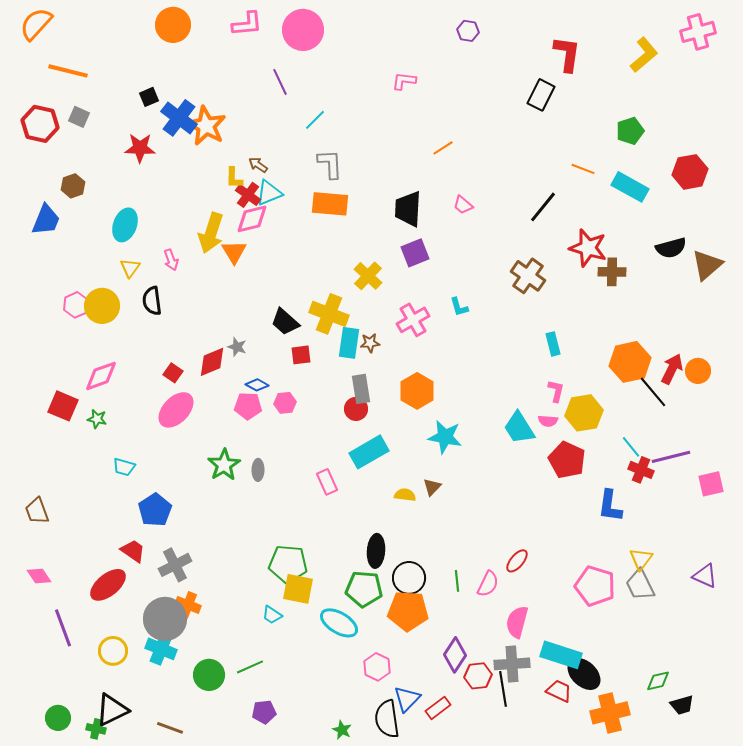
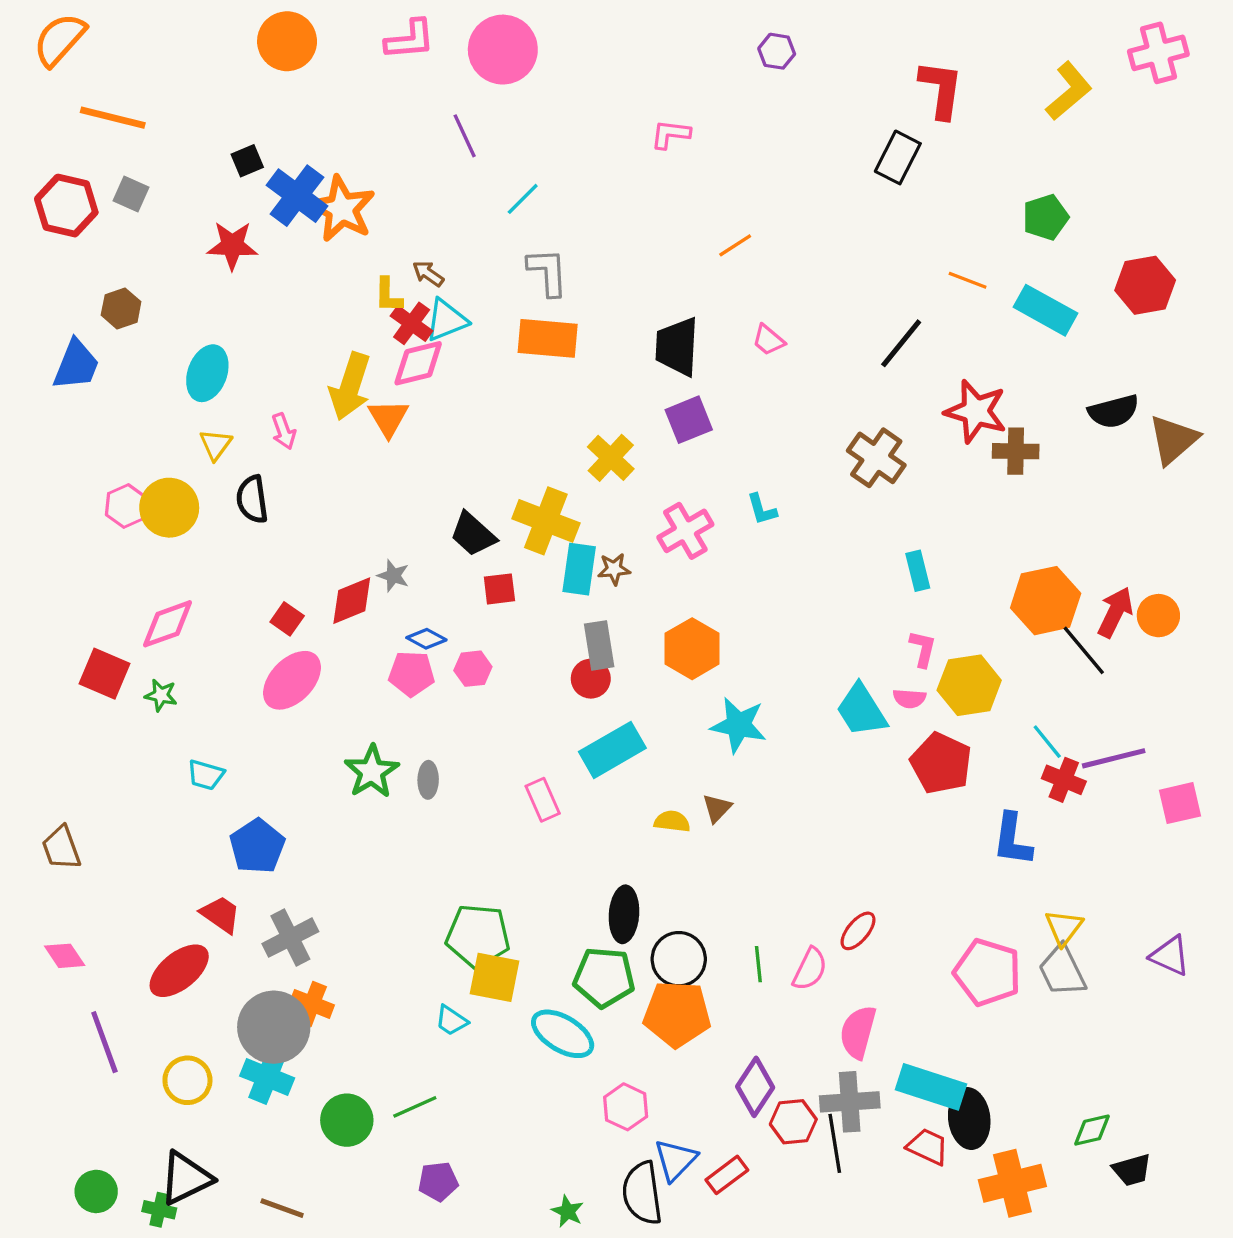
black ellipse: (584, 674) -> (969, 1118), turned 40

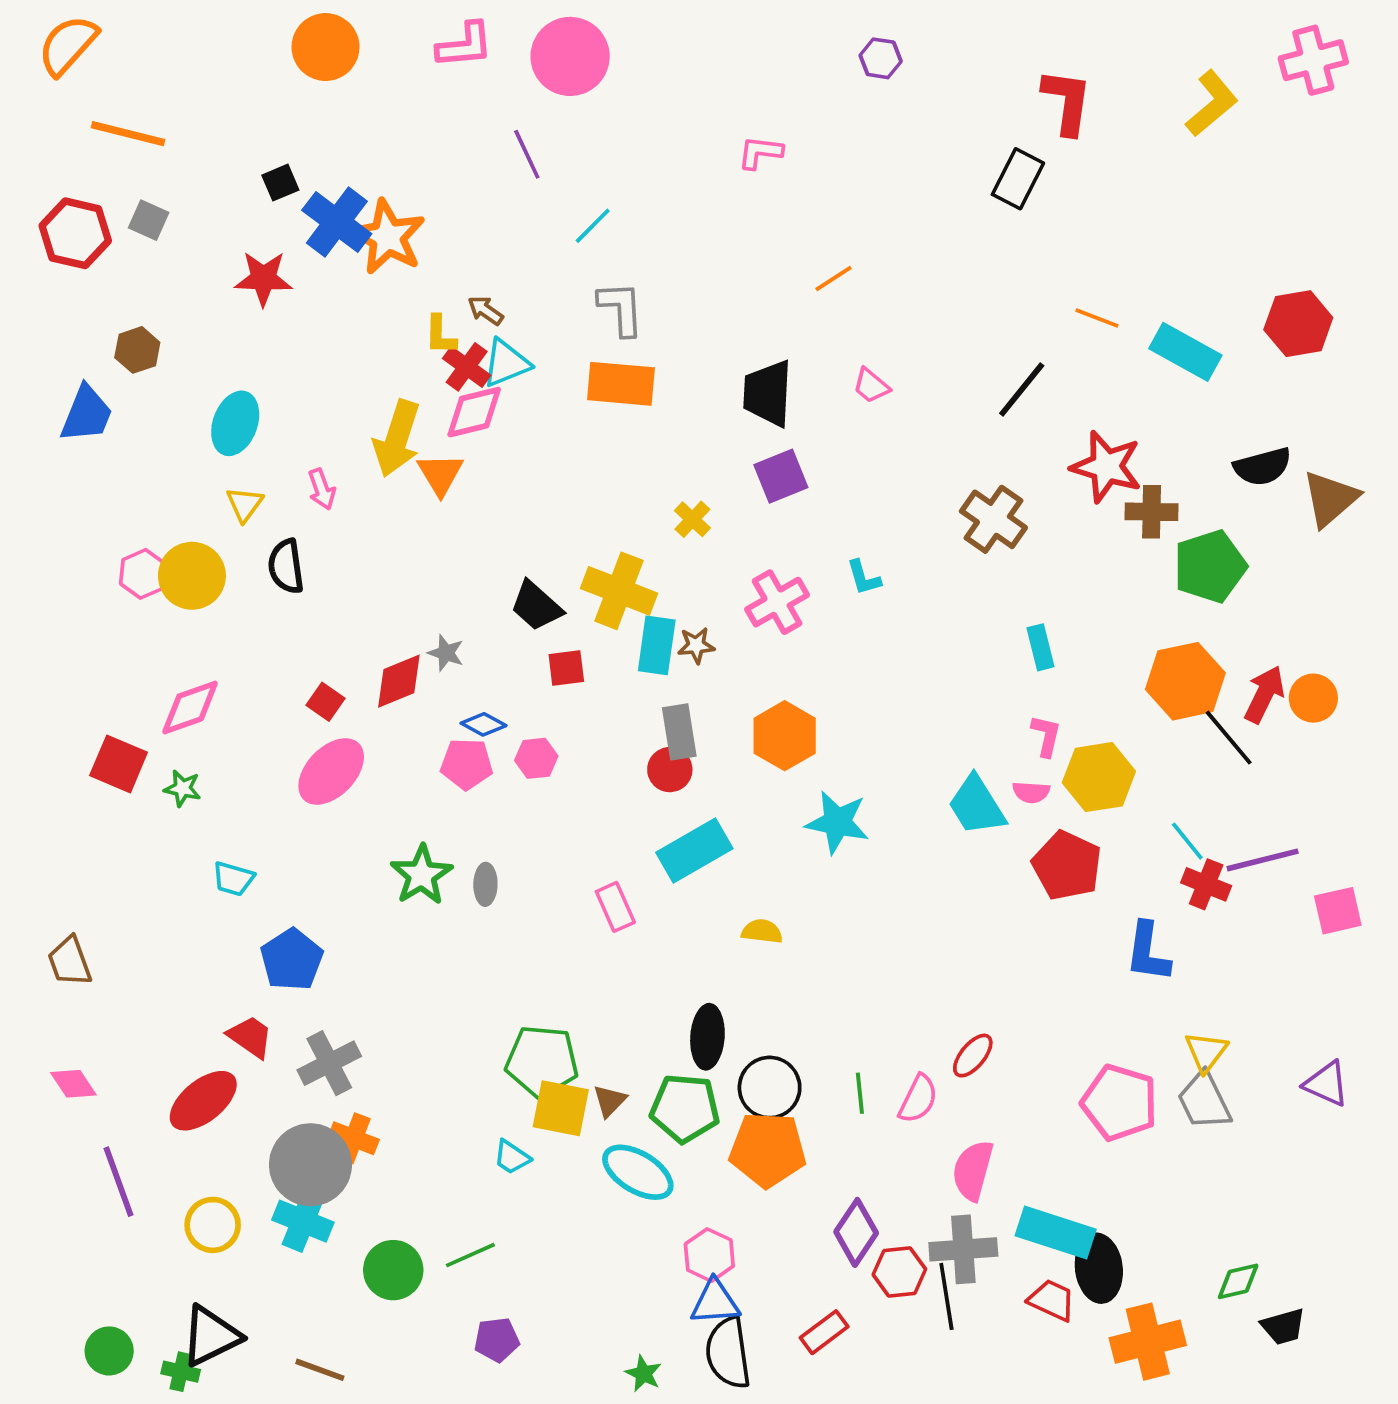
green pentagon: (1046, 217) -> (1210, 566), moved, size x1.4
yellow cross: (611, 458) -> (692, 519), size x0.7
brown triangle: (717, 808) -> (610, 1101), moved
blue triangle: (675, 1160) -> (715, 1302), moved, turned 42

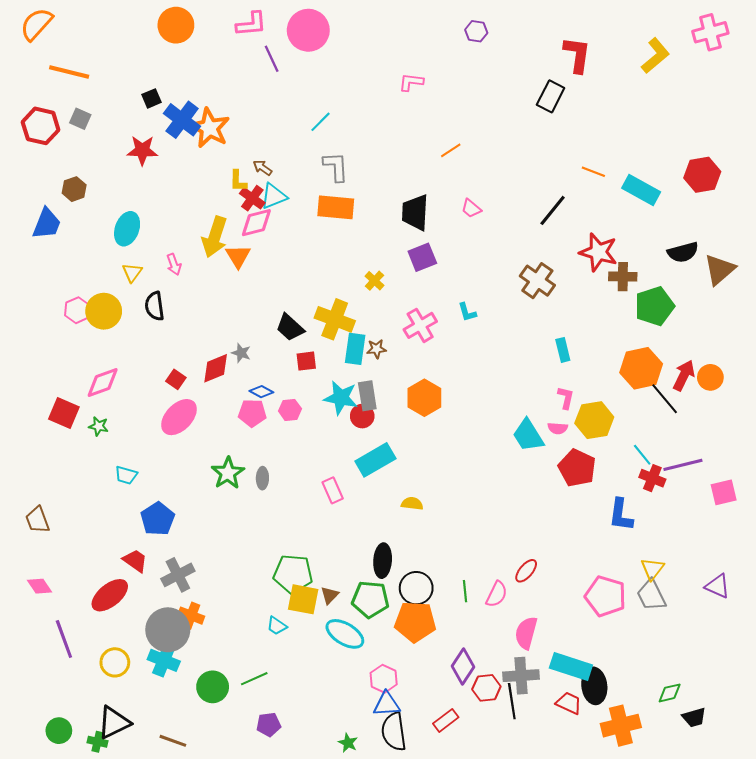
purple line: (527, 154) -> (272, 59), moved
cyan star: (837, 822) -> (341, 398), moved

